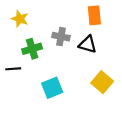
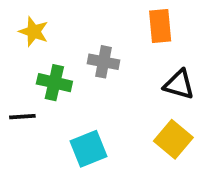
black triangle: (88, 44) -> (179, 84), moved
green cross: (32, 49) -> (54, 83), turned 30

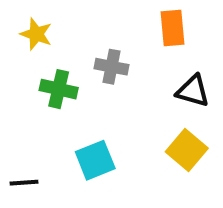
black line: (22, 117) -> (24, 183), moved

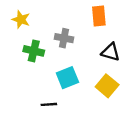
cyan square: (95, 160) -> (67, 78), moved
black line: (24, 183) -> (49, 104), moved

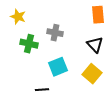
orange rectangle: (99, 16) -> (98, 15), moved
black triangle: (111, 52) -> (95, 45), turned 30

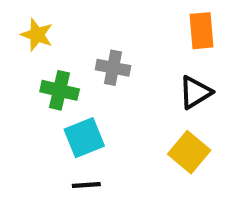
black triangle: (95, 45) -> (195, 92), turned 42
cyan square: (58, 67) -> (84, 138), moved

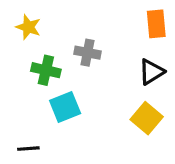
black line: (86, 185) -> (28, 149), moved

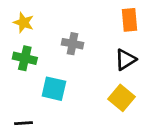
green cross: (46, 70) -> (25, 58), moved
cyan square: (65, 107) -> (54, 89), turned 35

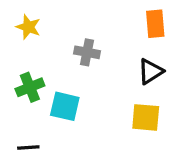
green cross: (25, 58) -> (30, 87), moved, turned -35
yellow square: (121, 98) -> (146, 117), turned -35

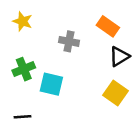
orange rectangle: (155, 24) -> (108, 26), moved, turned -50
yellow square: (146, 117) -> (115, 93), turned 30

